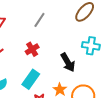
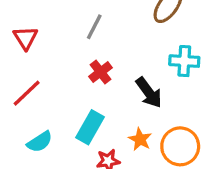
red cross: (32, 49) -> (101, 72), moved

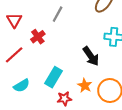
red cross: (101, 72) -> (38, 37), moved

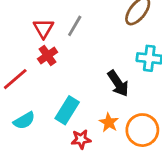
red triangle: (14, 20) -> (43, 28), moved

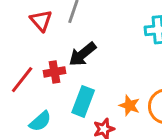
red cross: (48, 55) -> (55, 72), moved, turned 36
black arrow: (118, 83) -> (83, 54), moved, turned 96

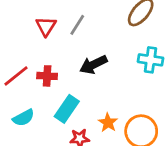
black arrow: (83, 54) -> (93, 65), moved

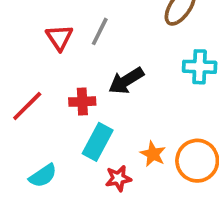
red cross: (47, 76) -> (82, 102), moved
cyan semicircle: (23, 118) -> (43, 176), moved

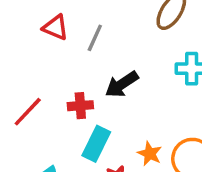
red triangle: (59, 37) -> (55, 27), moved, turned -32

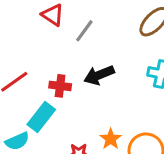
cyan rectangle: (96, 144) -> (41, 117), moved

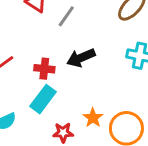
cyan rectangle: (41, 117) -> (43, 99), moved

